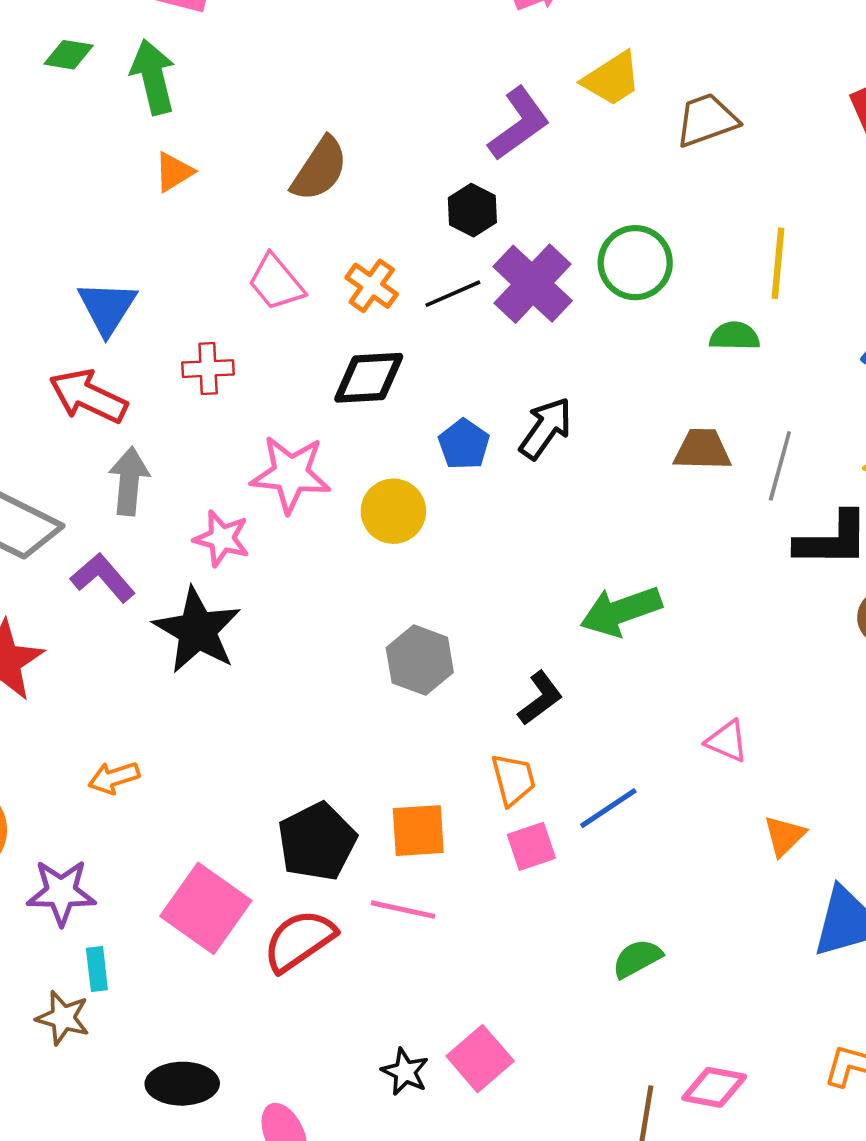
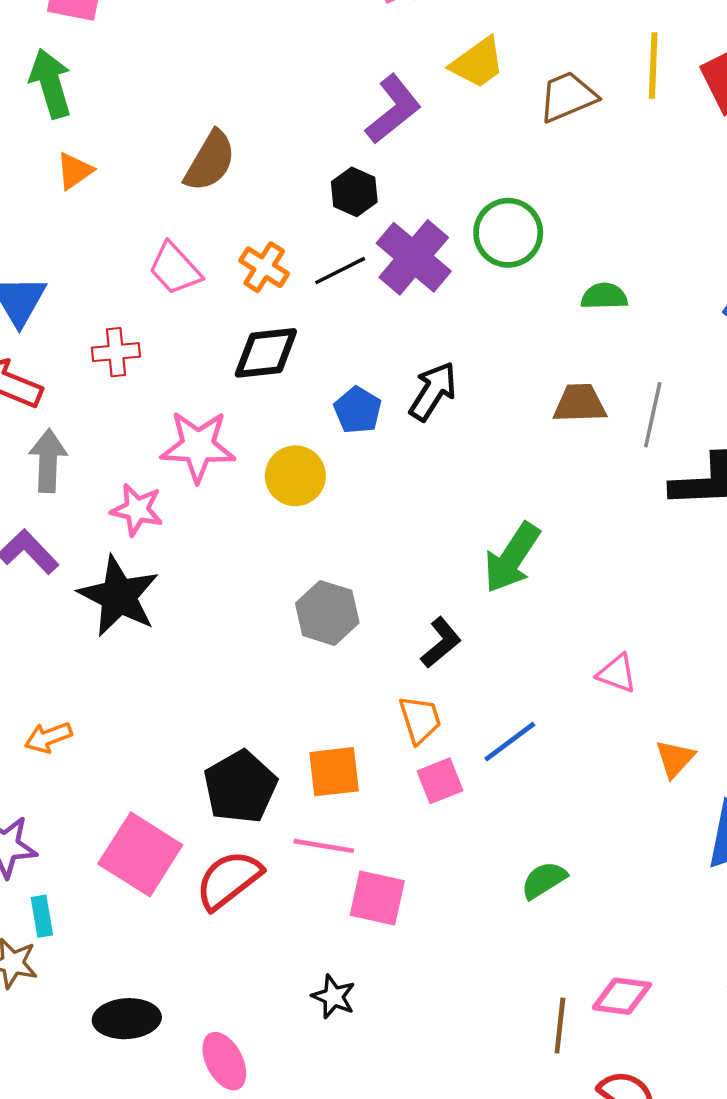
yellow line: (778, 263) -> (653, 66), moved
green arrow: (621, 611) -> (512, 558), turned -34
pink square: (480, 1059) -> (377, 898), moved, turned -34

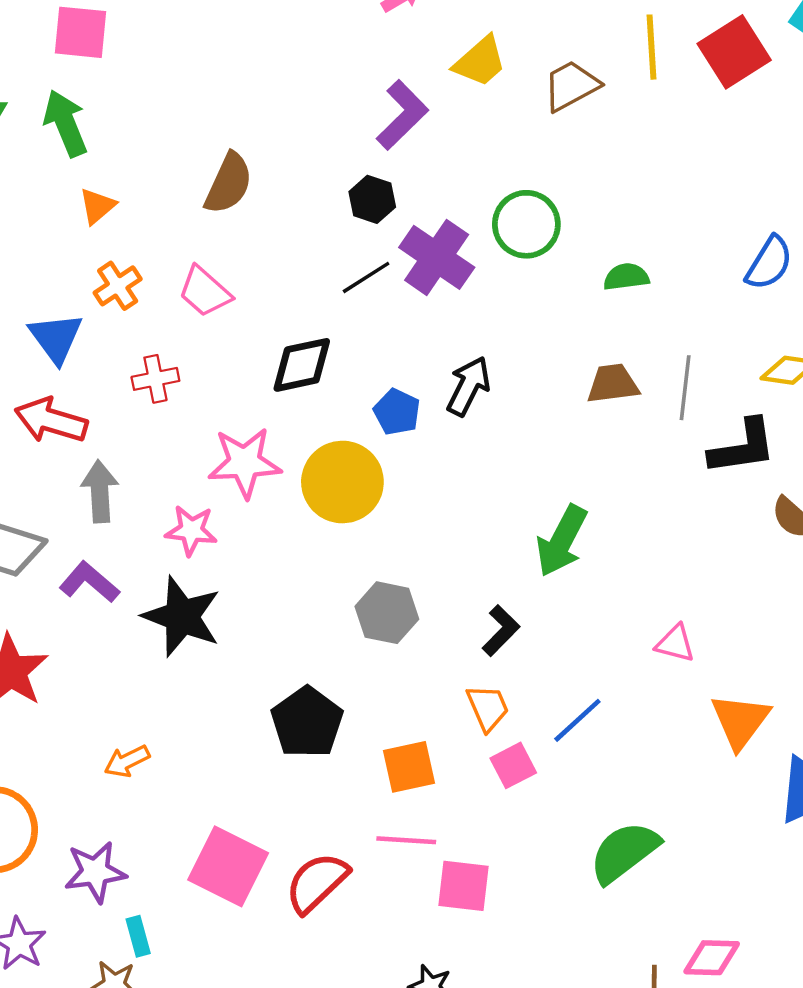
orange cross: (264, 267) -> (118, 286), moved, turned 30
yellow circle: (295, 476) -> (342, 482), size x1.4
orange triangle: (675, 759) -> (740, 721), size x1.5
black pentagon: (240, 787) -> (307, 722), moved
green semicircle: (544, 880) -> (624, 852), size x1.6

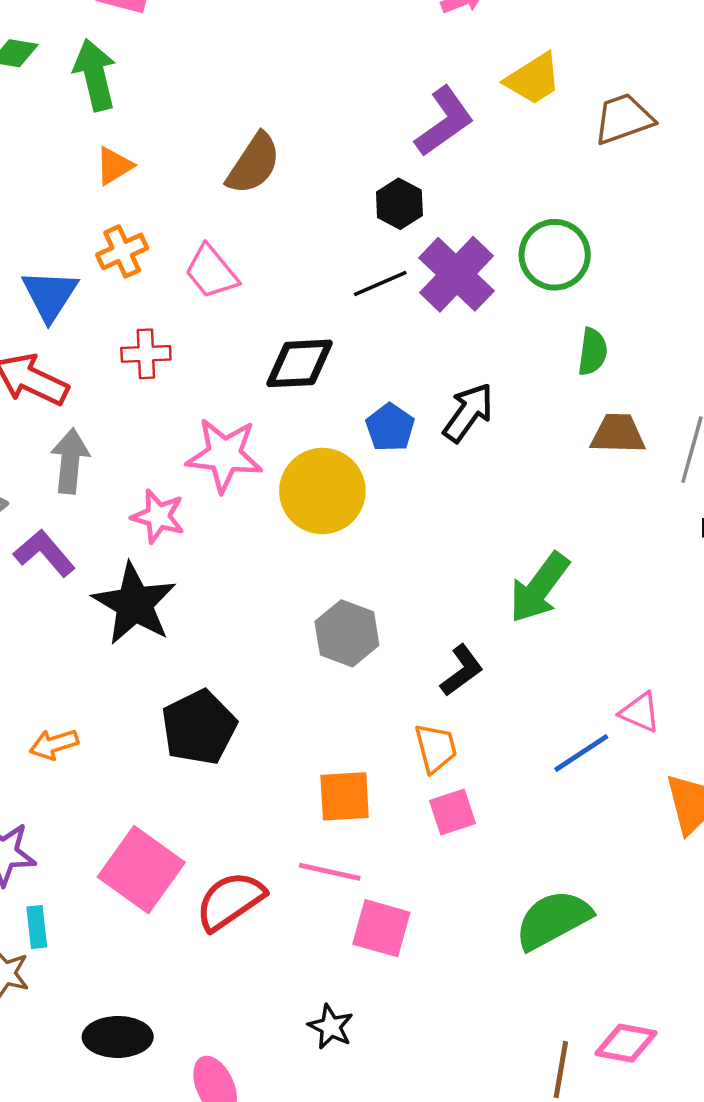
green semicircle: (626, 277) -> (593, 352), moved, turned 96
blue line: (577, 720) -> (581, 753), moved
black pentagon: (307, 722) -> (199, 727), moved

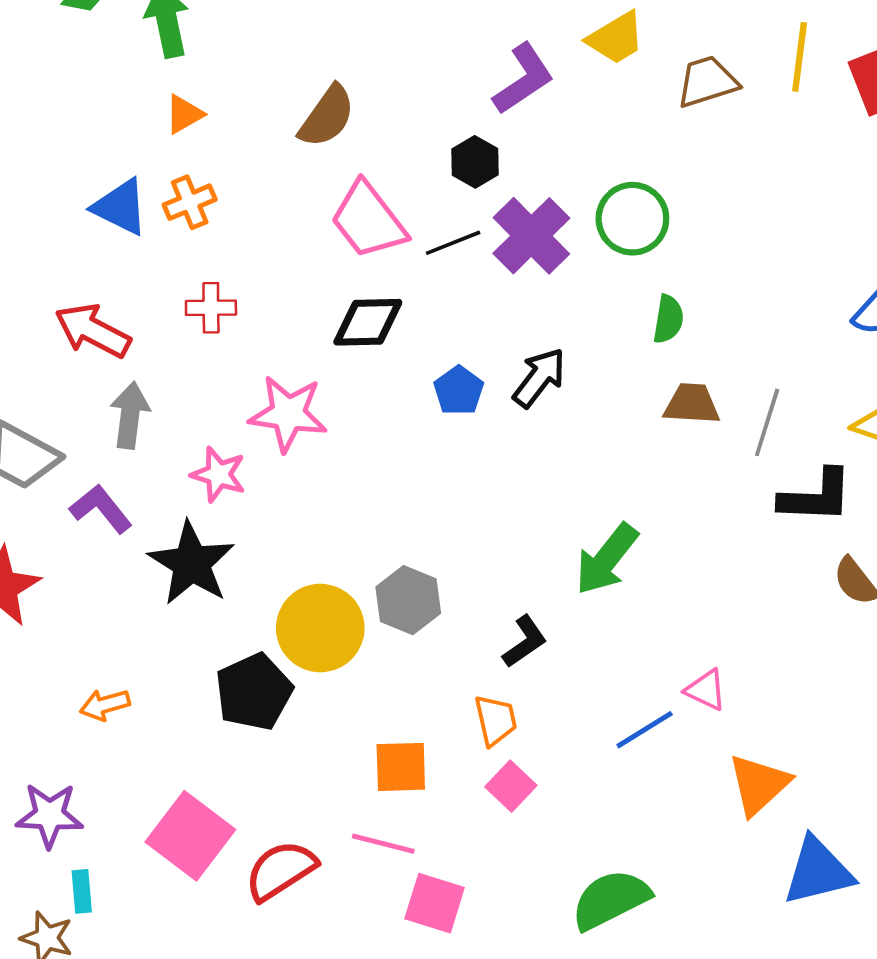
pink trapezoid: (211, 272) -> (368, 220), moved, size x1.4
blue triangle: (50, 295) -> (120, 207), moved, turned -38
yellow circle: (322, 491) -> (320, 628), moved
pink square: (452, 812) -> (511, 786), turned -30

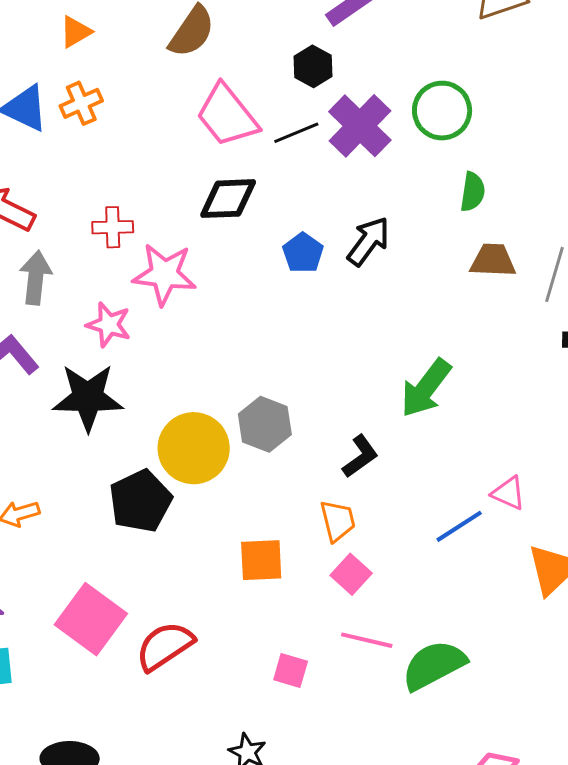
red cross: (211, 308) -> (113, 227), moved
black star: (191, 563) -> (88, 397), turned -30
pink line: (383, 844) -> (367, 640), moved
pink square: (435, 903) -> (291, 671), size x0.7

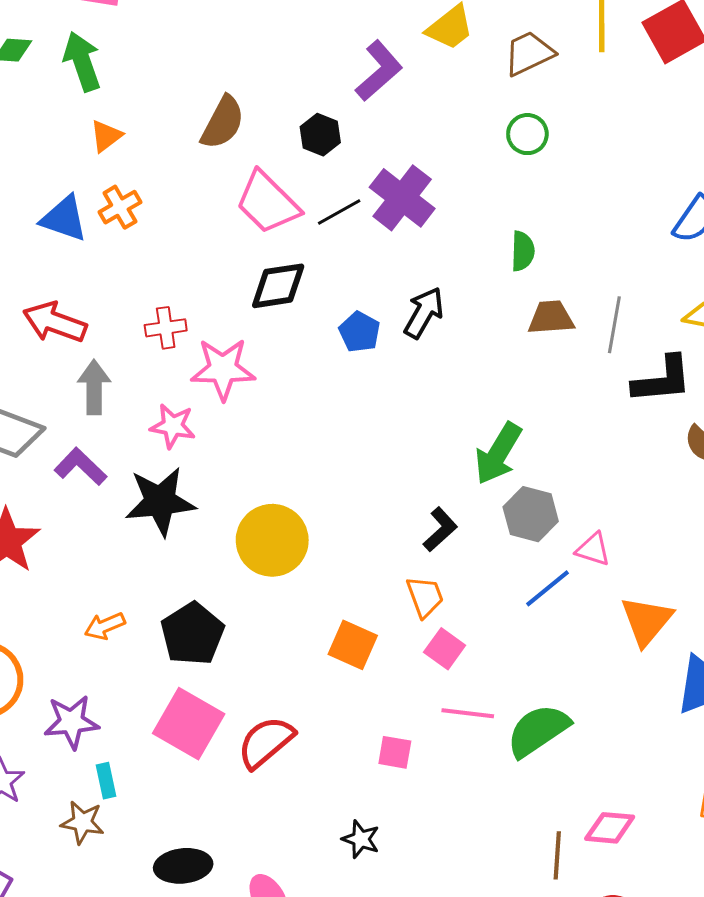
black hexagon: (313, 66) -> (320, 135), moved
green circle: (442, 111) -> (527, 134), moved, size x0.7
gray hexagon: (265, 424) -> (531, 514), moved
black pentagon: (140, 501) -> (192, 634), moved
orange square: (261, 560) -> (353, 645), turned 33

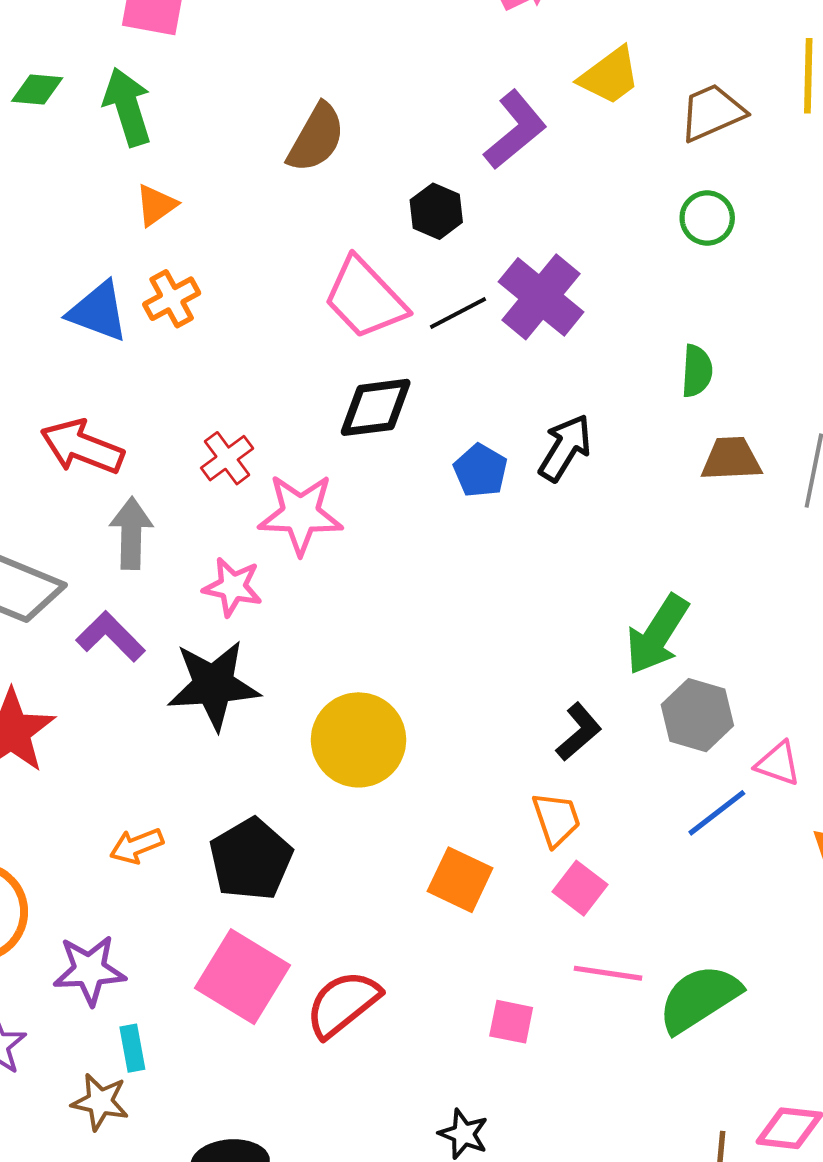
brown semicircle: (223, 122) -> (316, 138), moved
red cross: (166, 328) -> (227, 458), turned -30

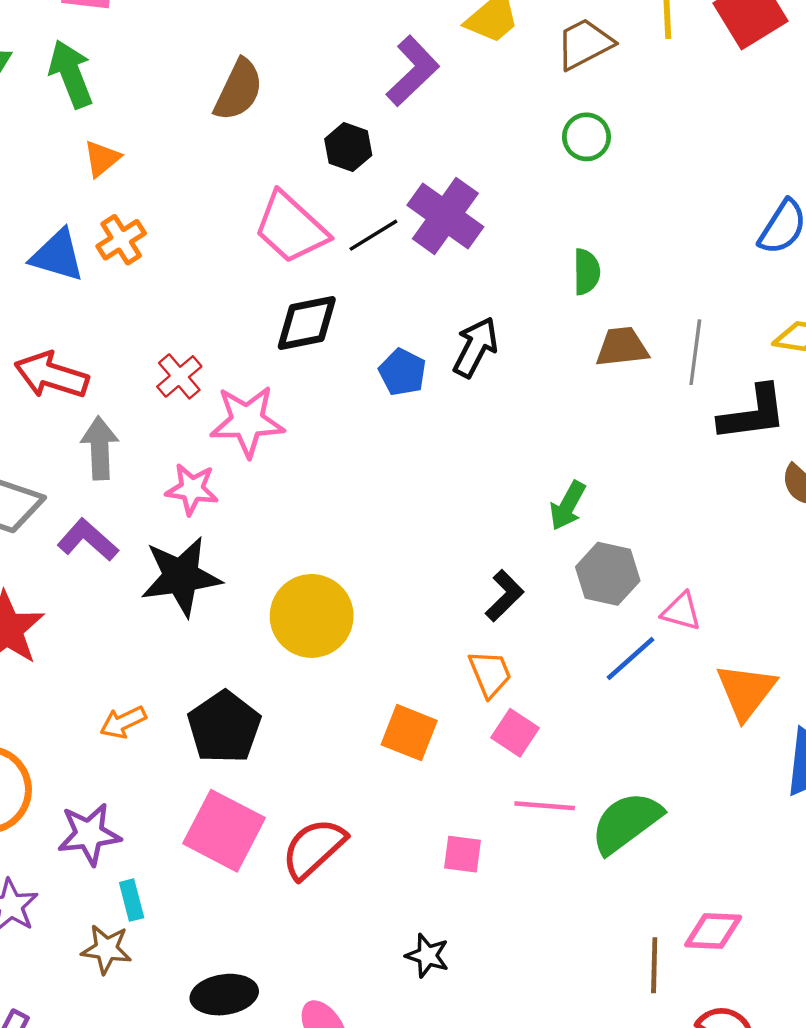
green arrow: (657, 635) -> (568, 506), size x0.7

